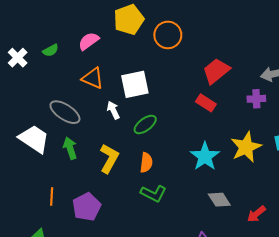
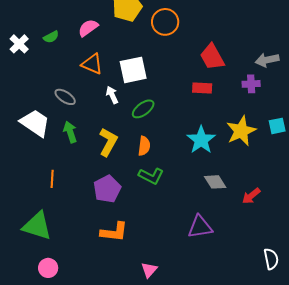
red trapezoid: (216, 71) -> (212, 57), turned -80
red rectangle: (206, 103) -> (202, 88), turned -30
gray ellipse: (65, 112) -> (65, 97), size x0.7
purple pentagon: (87, 207) -> (107, 189), moved

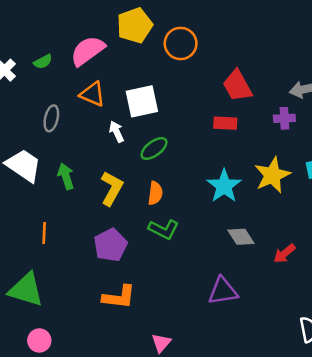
pink semicircle: (88, 28) -> (88, 51), size x1.4
gray ellipse: (65, 97) -> (51, 118), moved, turned 70

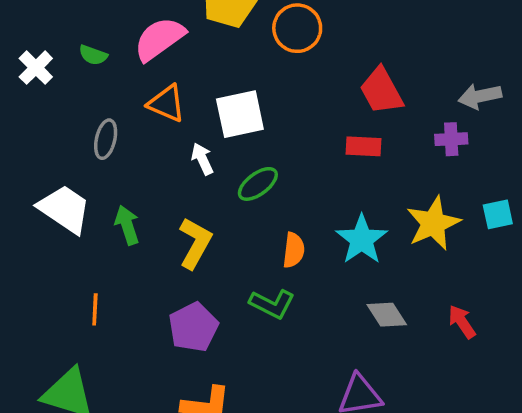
green semicircle: (43, 62) -> (93, 55), turned 48
orange semicircle: (155, 193) -> (294, 250), moved
red arrow: (284, 254) -> (462, 322), moved, turned 95

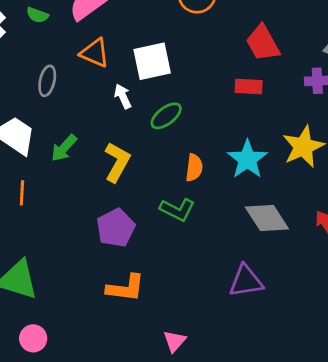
green arrow: (127, 225) -> (64, 148), turned -120
orange line: (95, 309) -> (22, 193), moved
gray diamond: (387, 315) -> (267, 218), size x1.4

